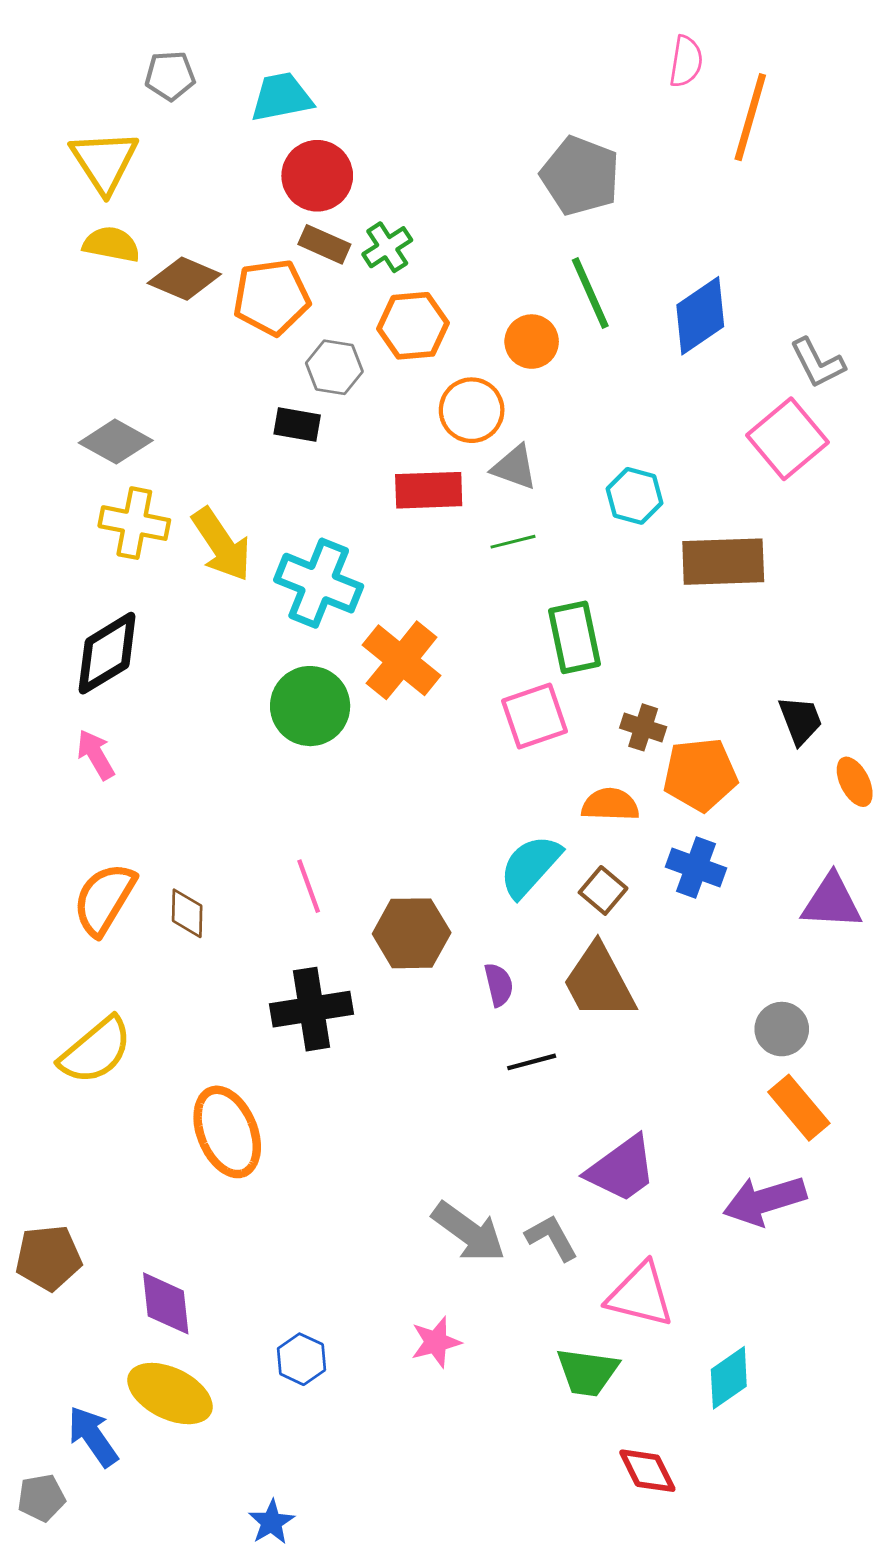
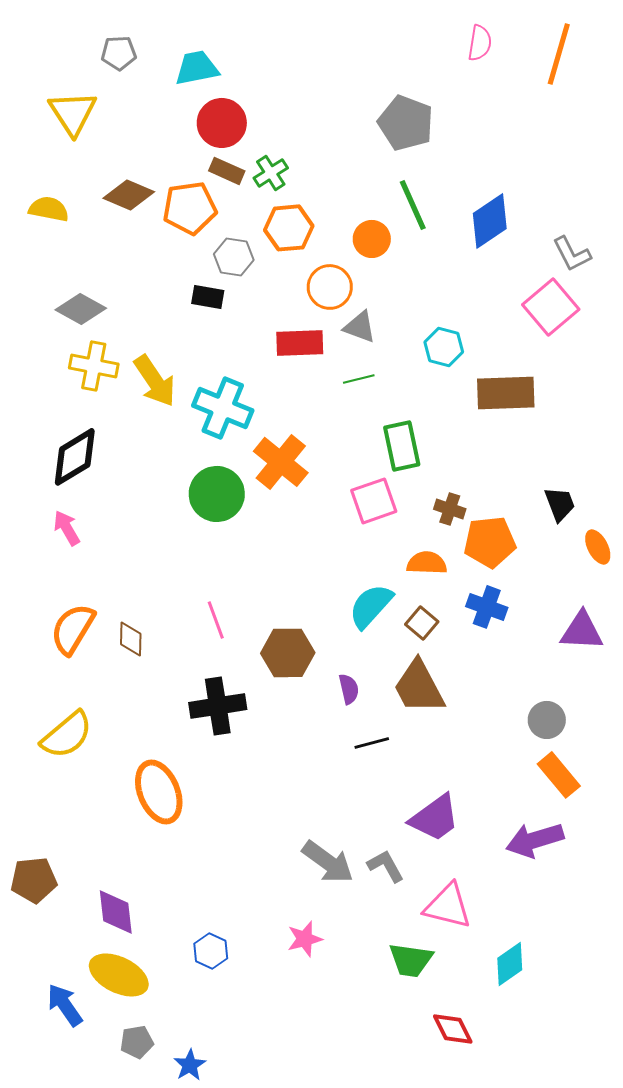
orange line: (750, 117) -> (559, 54), moved
yellow semicircle: (111, 244) -> (49, 209), moved
gray pentagon: (41, 1498) -> (137, 1042), moved

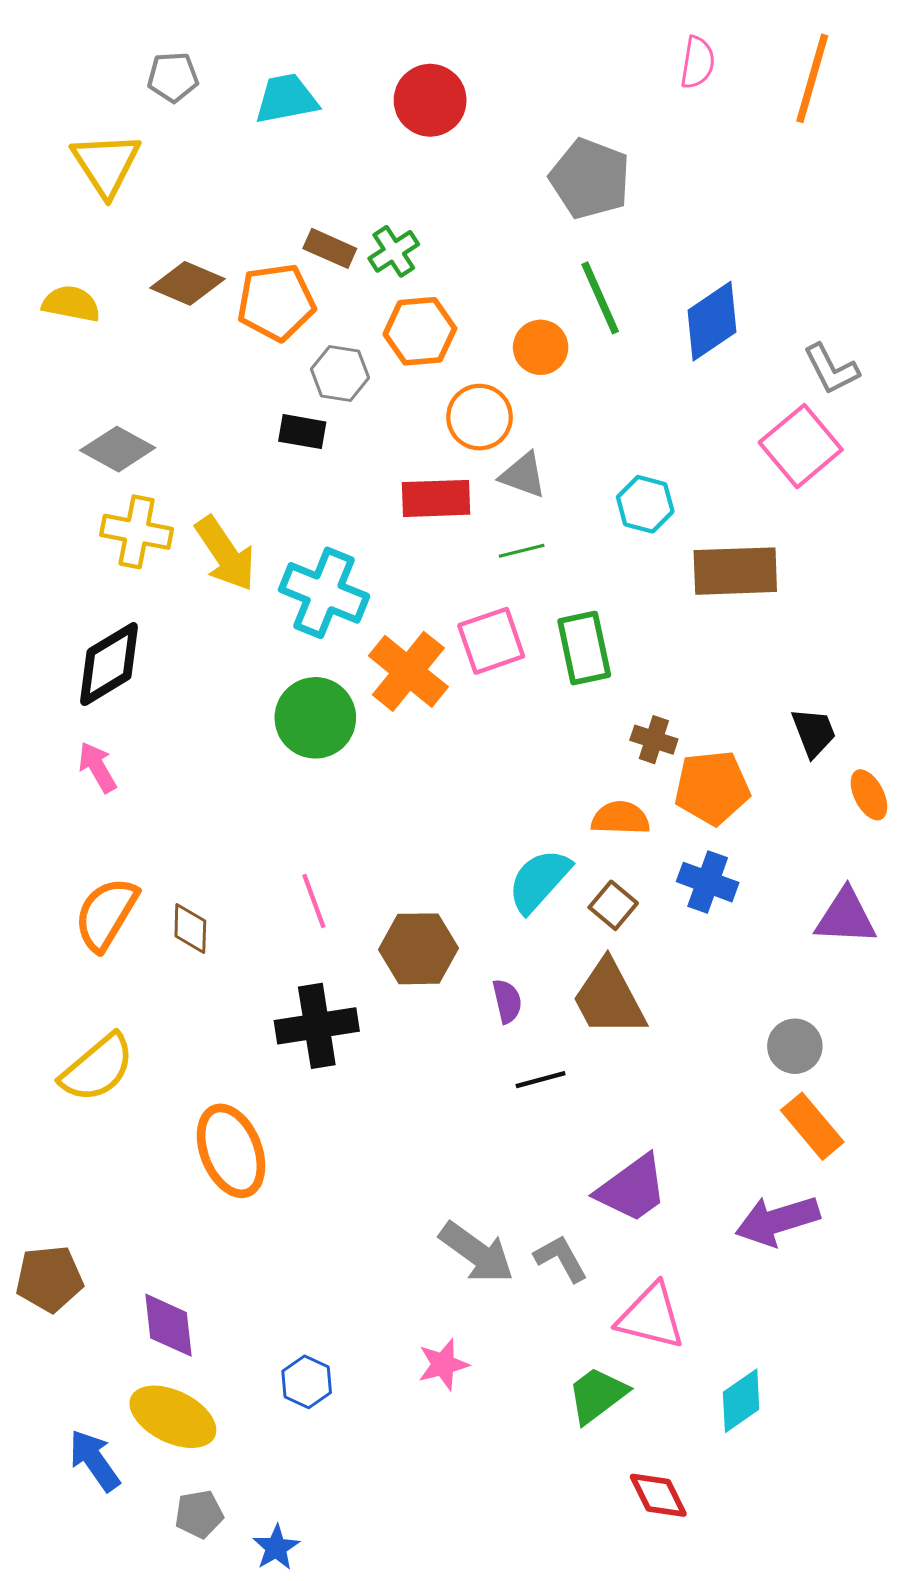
red circle: (222, 123) -> (430, 100), moved
pink square: (374, 501) -> (491, 641), moved
green trapezoid: (411, 960) -> (597, 1395), turned 135

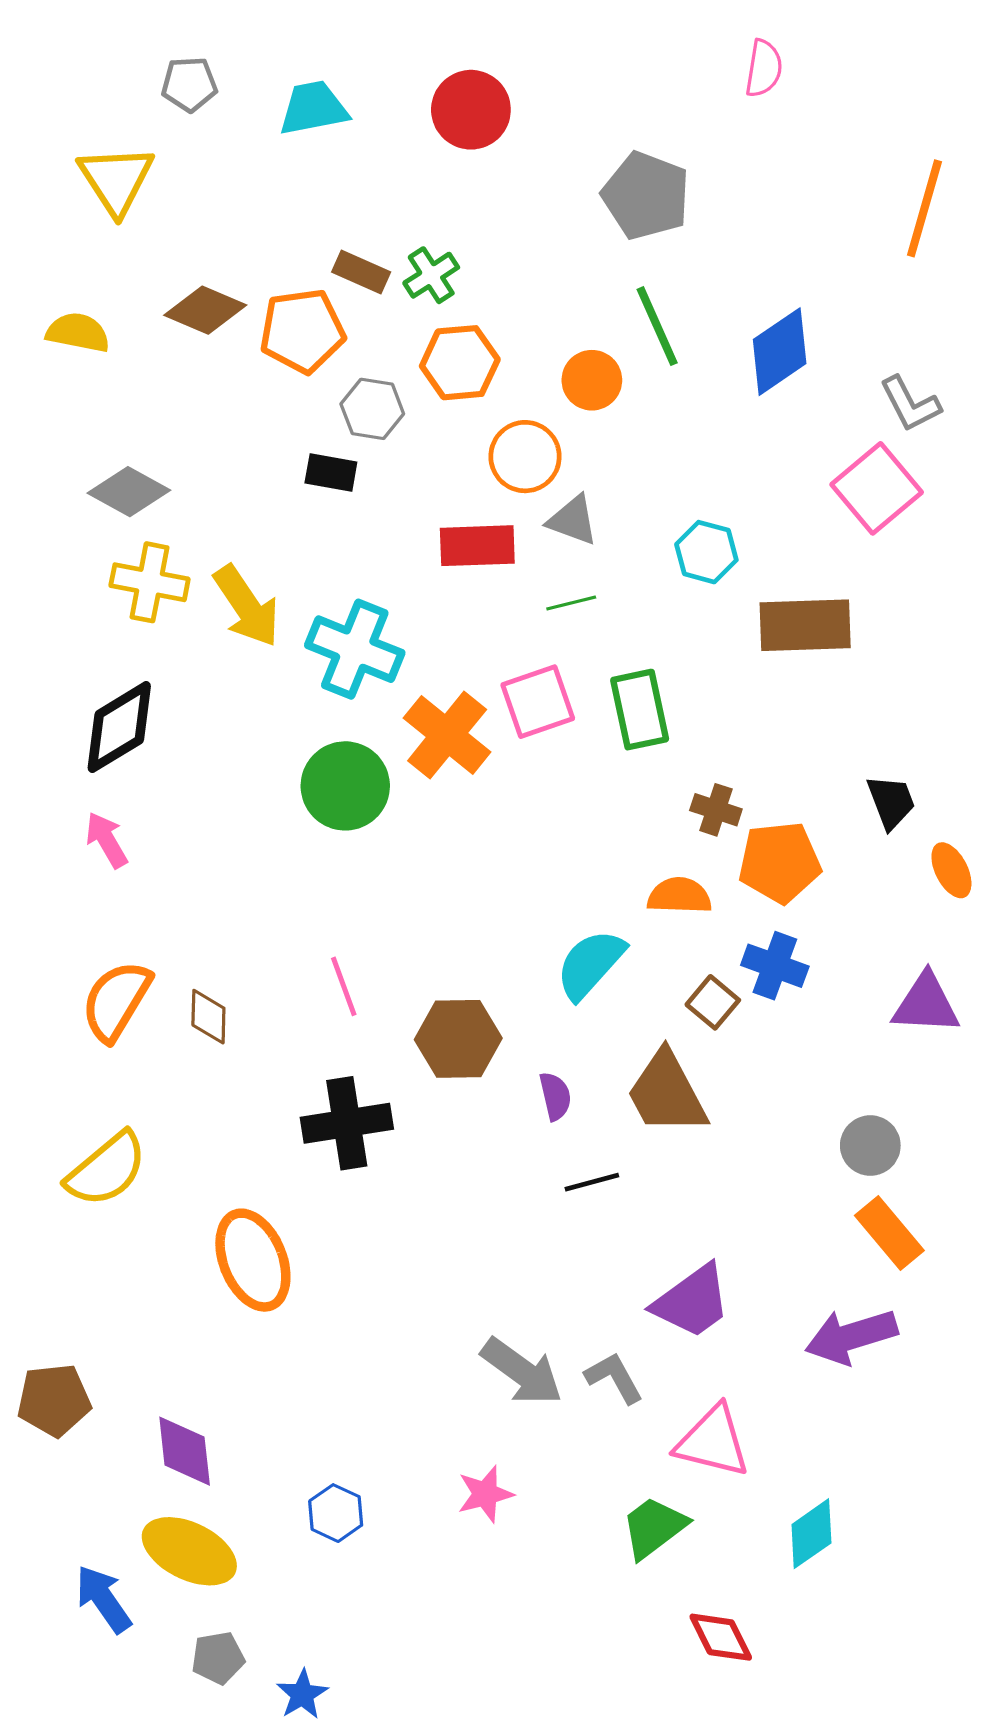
orange line: (812, 78) -> (924, 208), moved
brown square: (613, 905) -> (713, 1002), moved

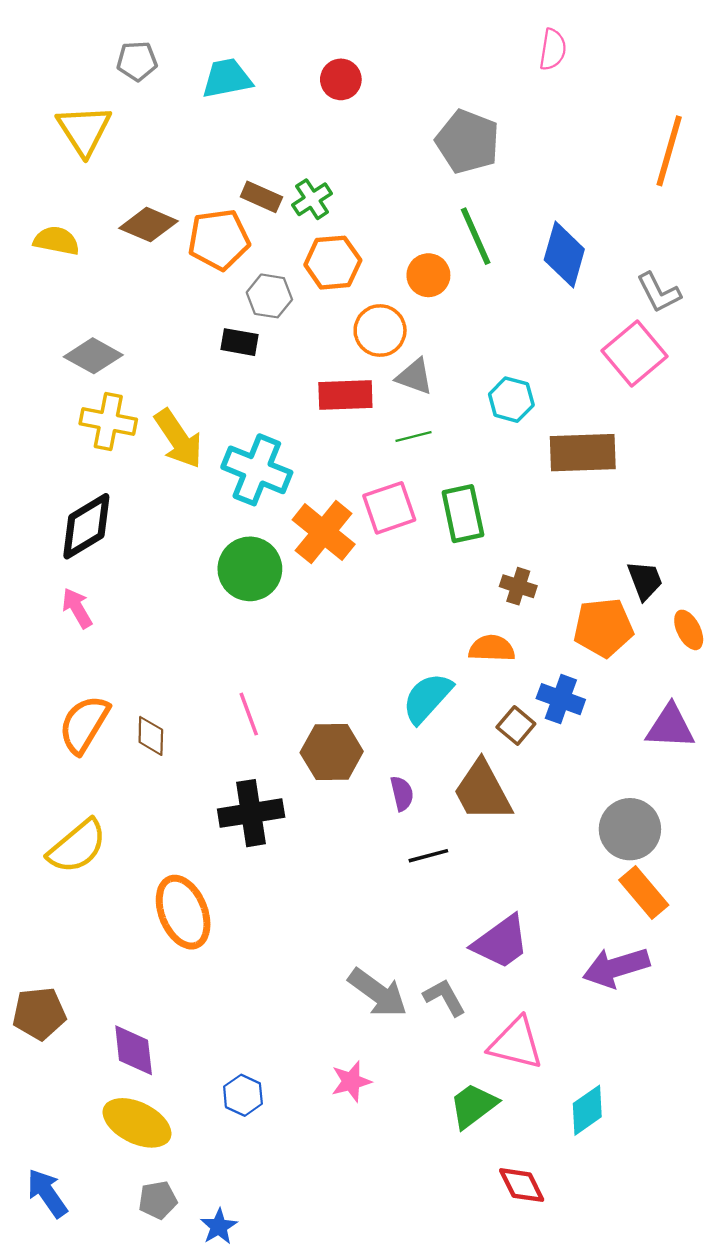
red circle: (471, 110) -> (341, 79), size x0.7
blue diamond: (780, 352) -> (564, 254), turned -40
orange pentagon: (780, 862) -> (603, 628), moved
gray circle: (870, 1146) -> (630, 829), size x1.4
blue arrow: (103, 1599) -> (47, 1193), moved

